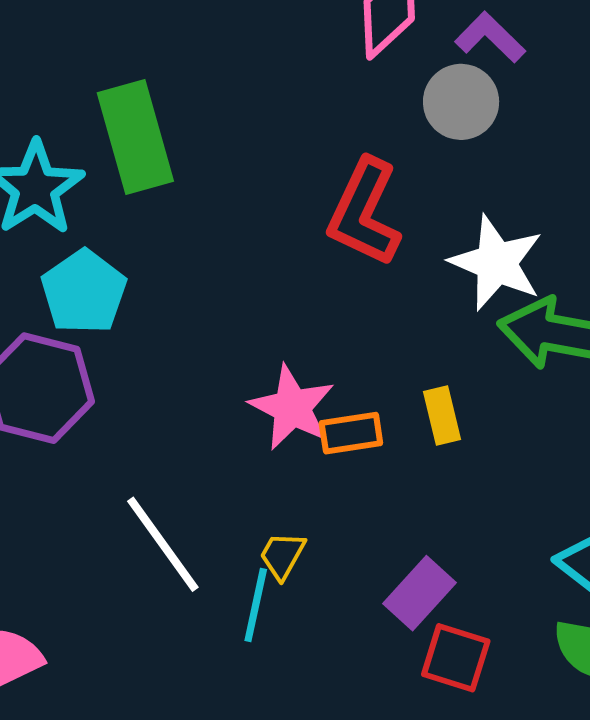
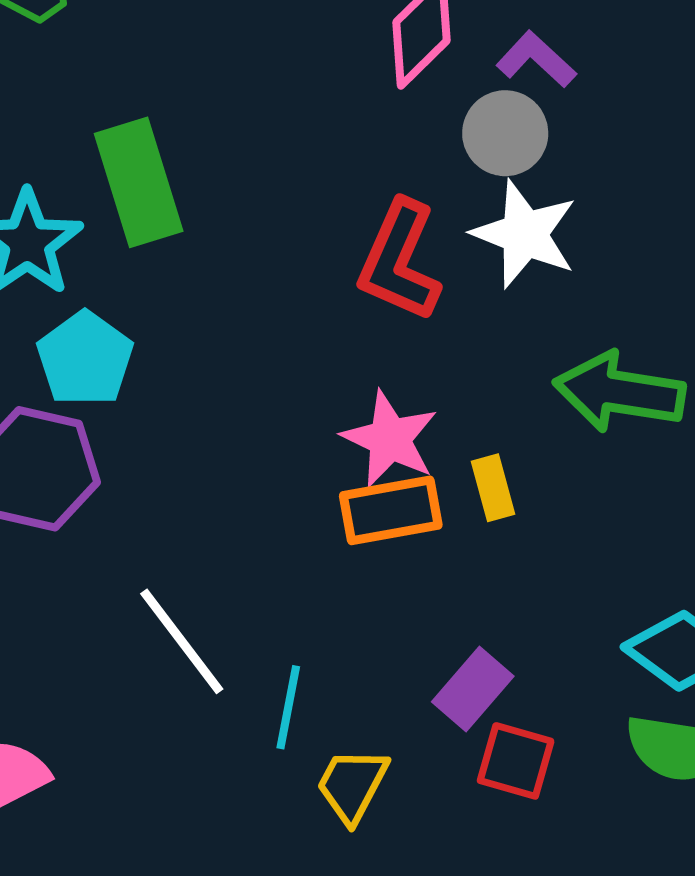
white star: (496, 263) -> (525, 234), moved
pink star: (292, 408) -> (390, 439), moved
orange rectangle: (351, 433) -> (391, 510), size x1.4
yellow trapezoid: (282, 555) -> (352, 785), moved, size x1.4

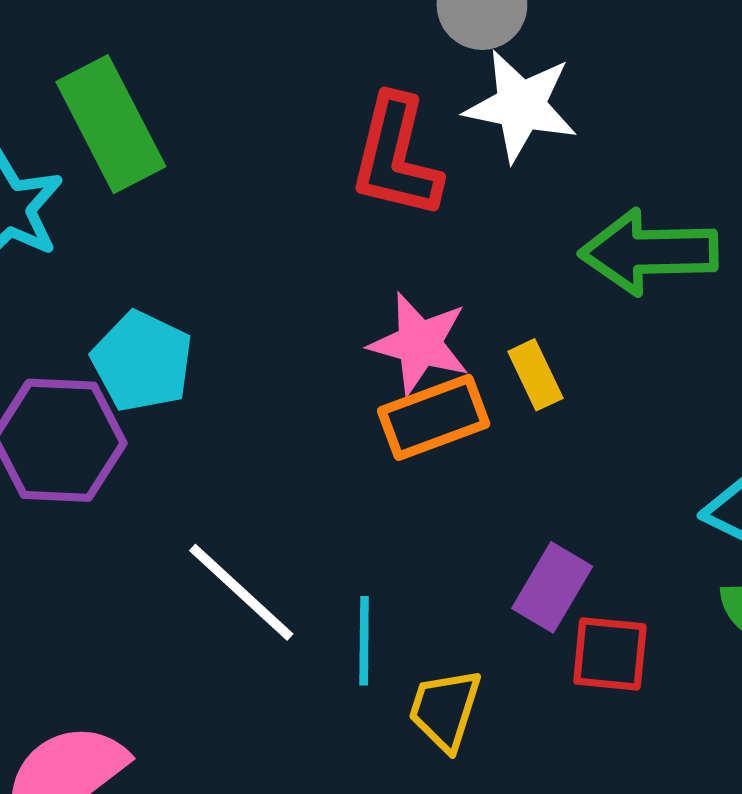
cyan pentagon: (85, 359) -> (142, 361), moved

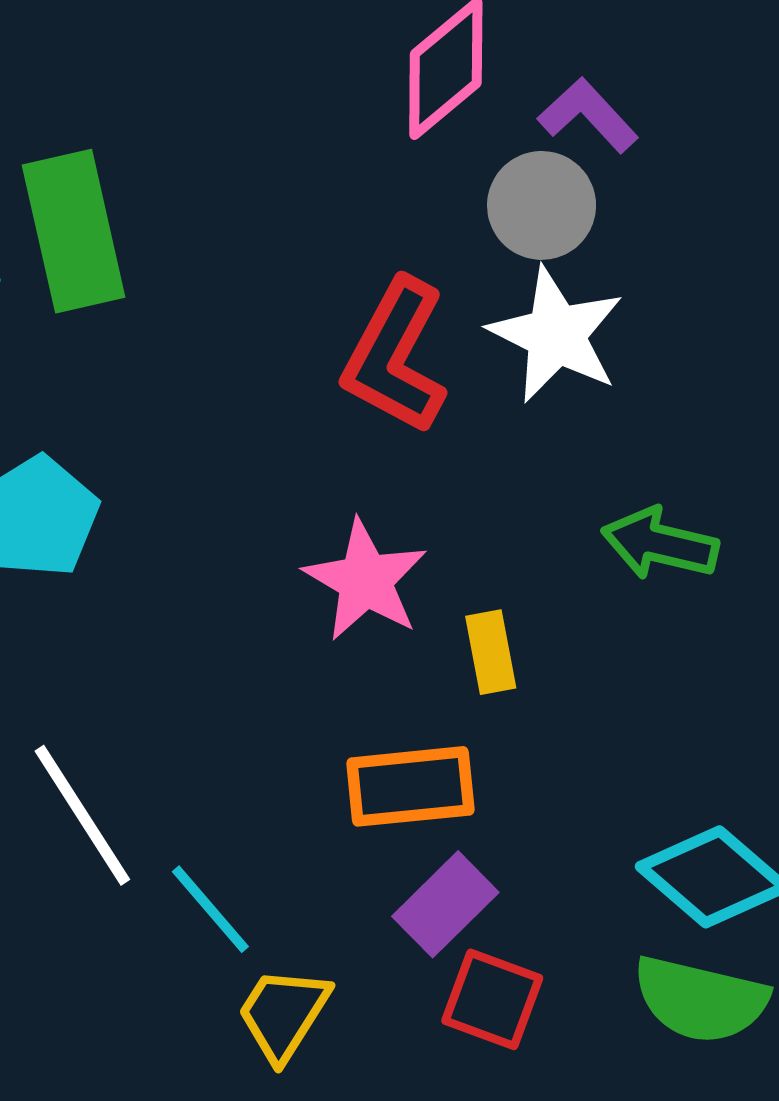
green arrow: (649, 252) -> (660, 544), size x0.7
orange rectangle: (434, 417) -> (410, 786), moved
cyan line: (364, 641) -> (210, 909), turned -56

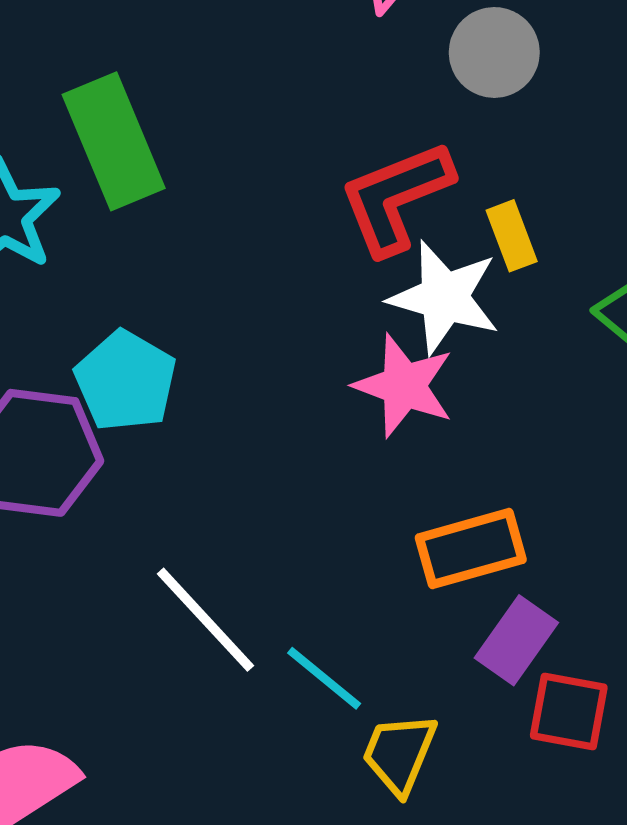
white star: (556, 335) -> (444, 297), moved
red L-shape: (395, 356) -> (396, 197), turned 50
yellow rectangle: (491, 652) -> (512, 236), moved

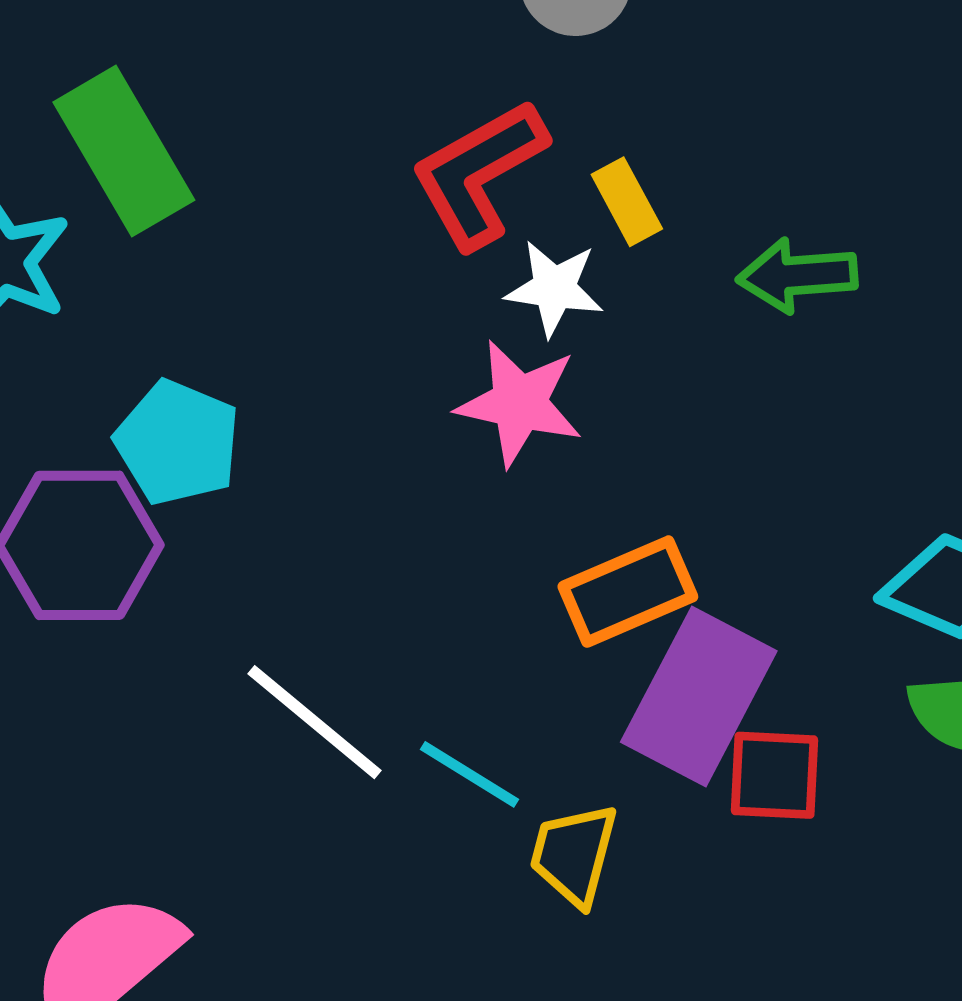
white star: (444, 297) -> (554, 288), size x0.7
purple rectangle: (516, 640) -> (699, 696), size x1.6

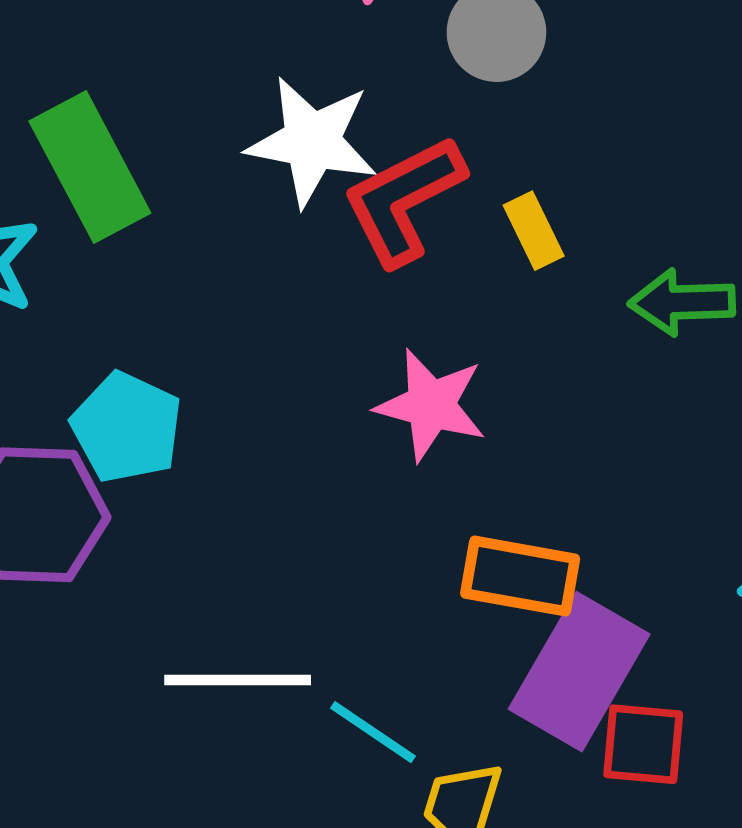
white star: (554, 288) -> (312, 141), moved, size x1.5
orange rectangle: (628, 592) -> (520, 576), turned 31
white line: (314, 722) -> (238, 680), turned -42

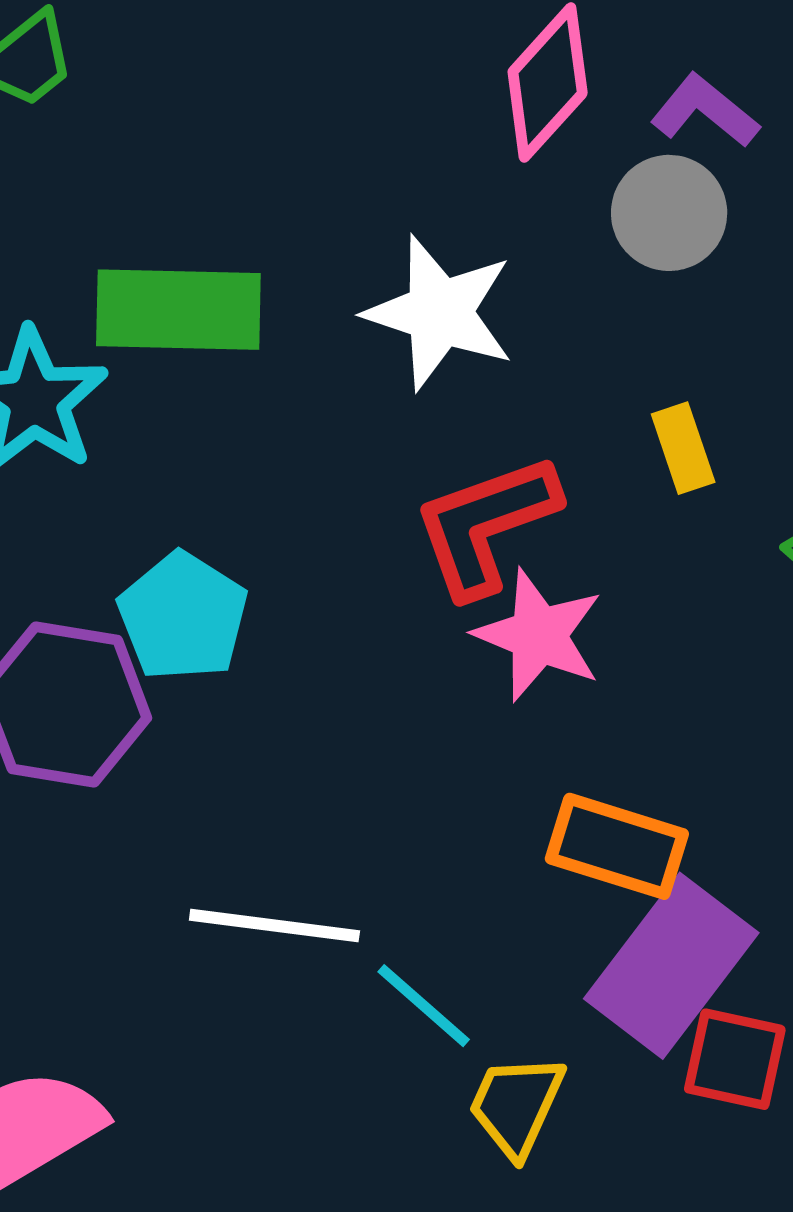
green rectangle: (90, 167) -> (178, 310), turned -68
red L-shape: (403, 200) -> (486, 525), moved

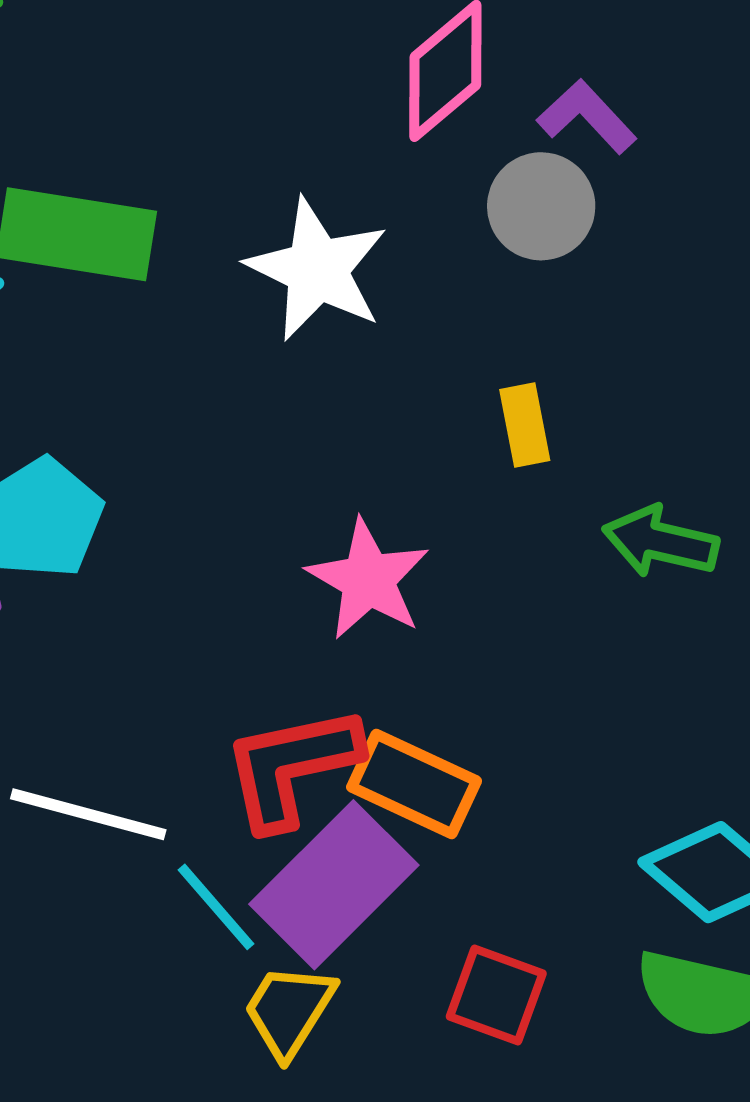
red L-shape: (486, 525) -> (292, 767), moved
purple rectangle: (671, 966) -> (334, 885), moved

